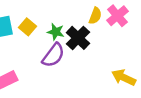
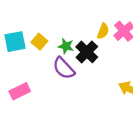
purple semicircle: (53, 55) -> (64, 68), turned 100

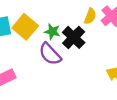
yellow square: (39, 42) -> (25, 27), size x1.5

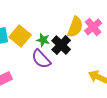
yellow semicircle: (90, 16) -> (75, 27), size x1.5

